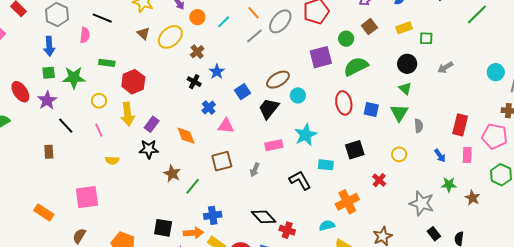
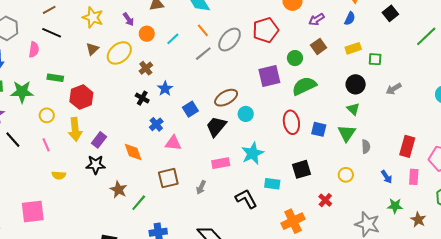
brown triangle: (143, 33) -> (92, 49), turned 32

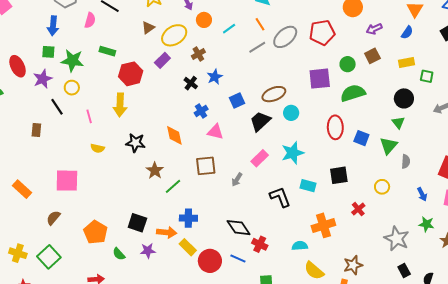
yellow circle: (47, 115) -> (72, 88), moved
purple rectangle: (99, 140) -> (162, 60), moved
pink rectangle: (221, 163) -> (260, 158), turned -42

